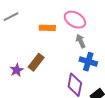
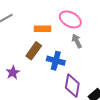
brown rectangle: (36, 62) -> (34, 51), moved
blue cross: (88, 62) -> (56, 61), moved

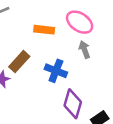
brown rectangle: (34, 51) -> (19, 62), moved

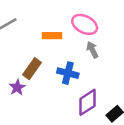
purple diamond: (73, 104) -> (87, 102), turned 48

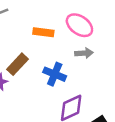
gray arrow: (92, 50) -> (84, 53), turned 105

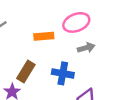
pink ellipse: (79, 25) -> (76, 22), turned -45

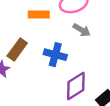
gray arrow: (86, 48) -> (82, 30), turned 42

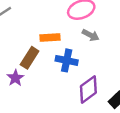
orange rectangle: (39, 14) -> (50, 38), moved

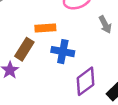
gray arrow: (91, 35) -> (105, 25), moved, turned 35

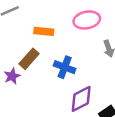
orange rectangle: (45, 28) -> (44, 31), moved

